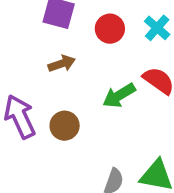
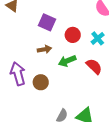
green arrow: (119, 95) -> (67, 61), moved

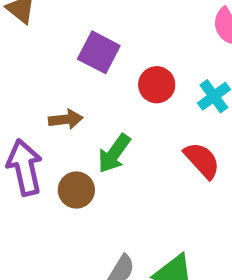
brown arrow: (44, 49) -> (66, 119), moved
green arrow: (67, 61) -> (114, 153), moved, turned -36

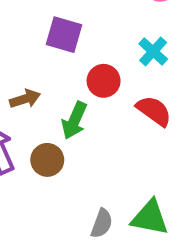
purple square: (99, 52) -> (64, 35), moved
red circle: (157, 85) -> (104, 81), moved

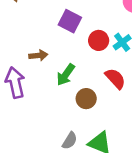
red circle: (104, 81) -> (99, 40), moved
brown circle: (47, 160) -> (86, 99), moved

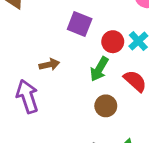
green arrow: (66, 75) -> (99, 69), moved

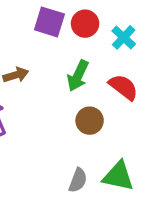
red circle: (113, 42) -> (85, 24), moved

